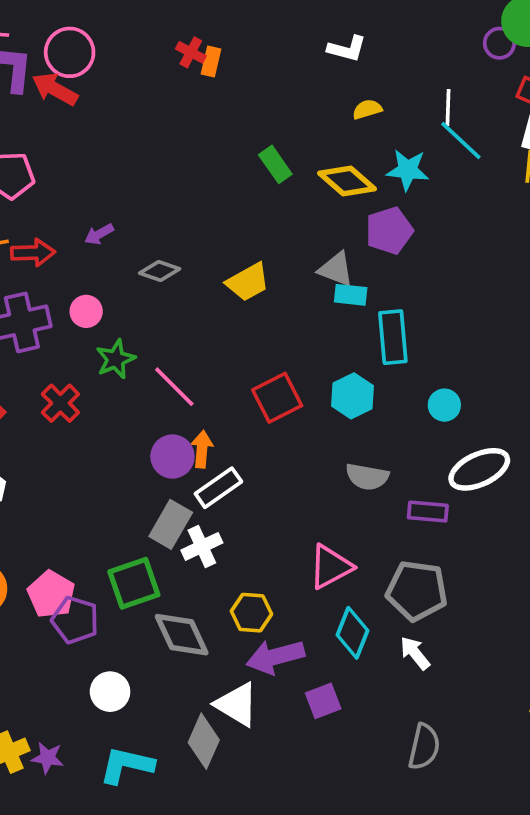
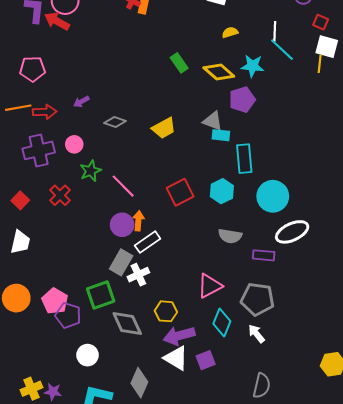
cyan circle: (444, 405) -> (273, 196), size x1.8
white triangle: (237, 704) -> (176, 358), moved

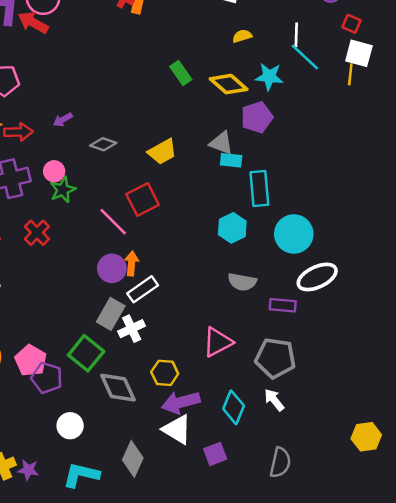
green star: (91, 171) -> (63, 190), moved
red square: (180, 192) -> (143, 200), moved
green square: (101, 295) -> (86, 353), turned -32
cyan diamond: (222, 323) -> (234, 407), moved
purple square: (206, 360) -> (215, 454), moved

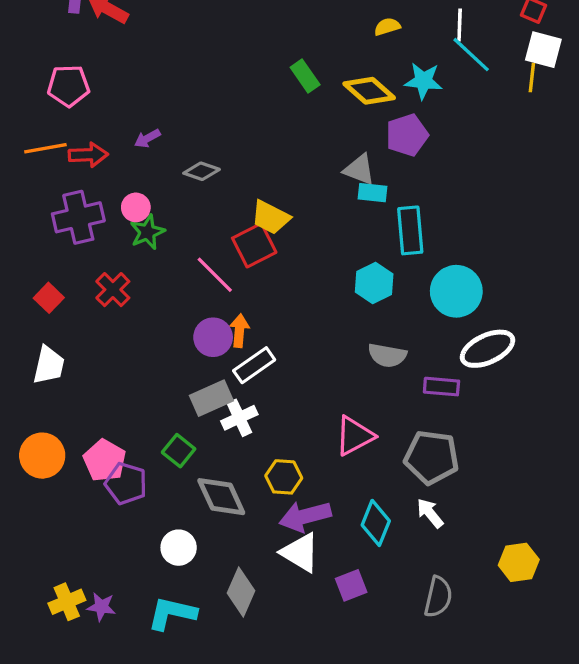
yellow trapezoid: (162, 152) -> (271, 217), moved, turned 56
gray rectangle: (111, 314) -> (211, 398), turned 36
green square: (86, 353) -> (179, 451), size x0.7
white circle: (70, 426) -> (179, 548), moved
yellow hexagon: (366, 437) -> (519, 562), moved

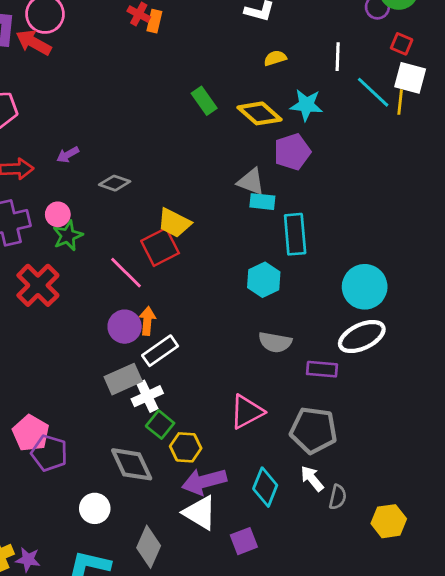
cyan line: (471, 55) -> (373, 92), moved
red cross: (113, 290) -> (38, 285), size x1.4
cyan circle: (456, 291) -> (365, 287), moved
green square: (179, 451) -> (160, 425), moved
gray semicircle: (438, 597) -> (338, 497), moved, size x0.7

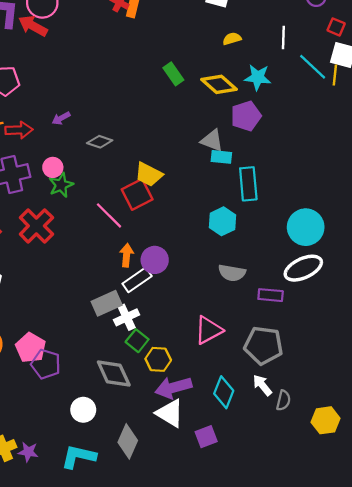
purple circle: (125, 327) -> (155, 260), moved

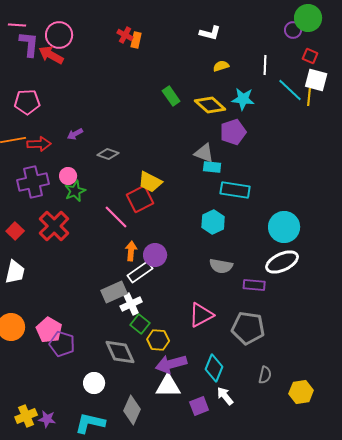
cyan rectangle: (248, 184) -> (235, 190), turned -76
white arrow: (262, 385) -> (225, 396), moved
white triangle: (170, 413) -> (168, 386), turned -32

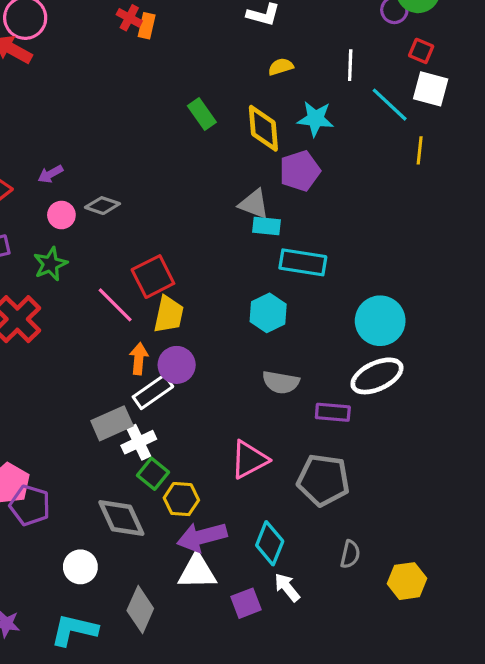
yellow line: (309, 97) -> (420, 150), moved
yellow diamond: (210, 105) -> (263, 128), turned 44
pink circle: (68, 176) -> (61, 215), moved
yellow trapezoid: (150, 182) -> (169, 314), moved, turned -105

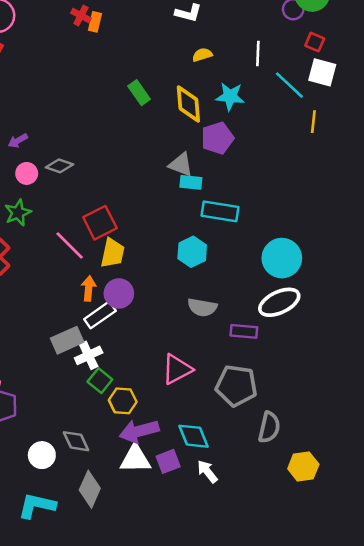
gray diamond: (121, 518) -> (76, 441), moved, size x0.7
cyan diamond: (270, 543) -> (193, 436), turned -44
gray semicircle: (350, 554) -> (269, 427), moved, size x1.4
purple square: (246, 603) -> (168, 461), moved

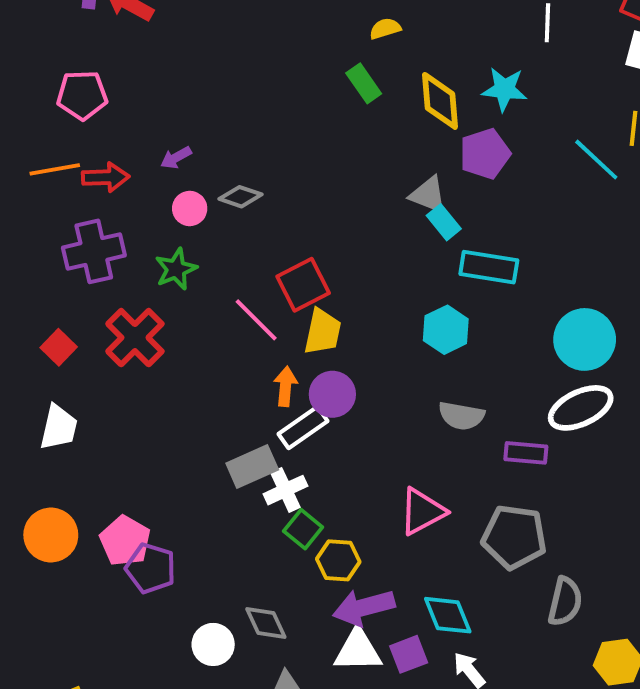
yellow semicircle: (202, 55) -> (385, 29), moved
cyan line: (289, 85) -> (596, 160), moved
cyan rectangle: (191, 182) -> (444, 222), turned 45

